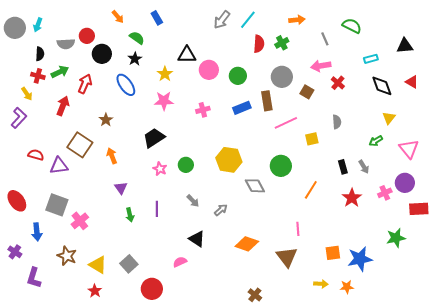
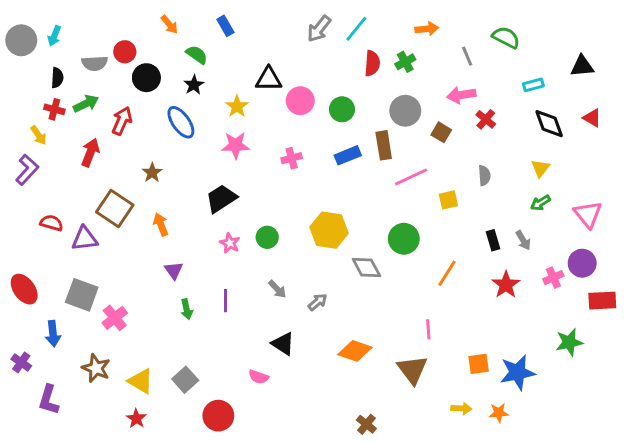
yellow triangle: (389, 118) -> (540, 168), moved
pink semicircle: (180, 262) -> (259, 377), turned -136

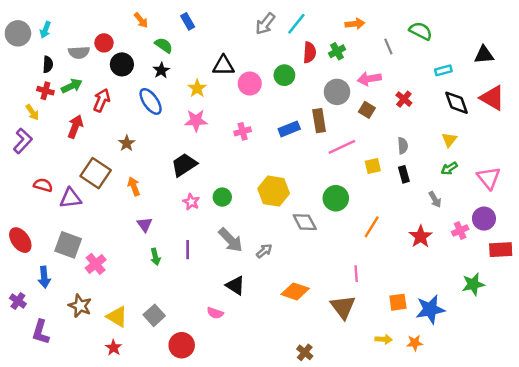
pink arrow: (461, 95) -> (369, 79), moved
green circle: (342, 109) -> (284, 75), moved
red triangle: (592, 118) -> (492, 98), size x1.6
black rectangle: (493, 240) -> (404, 174), moved
gray arrow: (277, 289) -> (231, 240), size x1.6

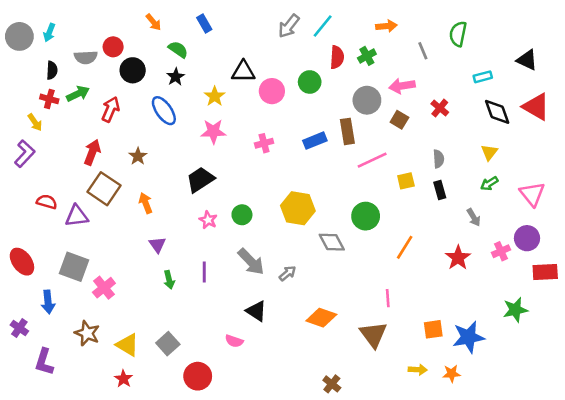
green semicircle: (421, 31) -> (458, 34), turned -105
black triangle: (484, 55) -> (527, 60), turned 30
red arrow: (75, 127) -> (92, 152), moved

